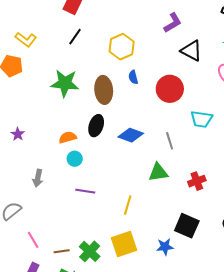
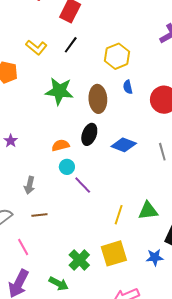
yellow L-shape: (26, 39) -> (36, 47), moved
green triangle: (158, 172) -> (148, 211), moved
purple line: (85, 191) -> (83, 185), moved, turned 36
brown line: (62, 251) -> (39, 215), moved

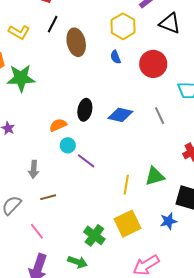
yellow hexagon: (117, 56) -> (123, 26), moved
green star: (59, 91) -> (21, 78), moved
brown ellipse: (98, 99) -> (76, 42), moved

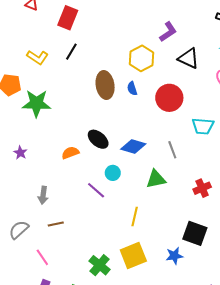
brown ellipse: (76, 42) -> (105, 85), moved
black ellipse: (85, 110) -> (98, 139), turned -65
cyan circle: (68, 145) -> (113, 173), moved
green triangle: (155, 176) -> (156, 179), moved

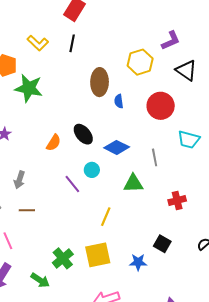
black line: (71, 52) -> (72, 43), turned -30
blue semicircle: (132, 89) -> (119, 101), moved
orange semicircle: (70, 153) -> (54, 143), turned 132
black square: (195, 233) -> (162, 244), size x0.7

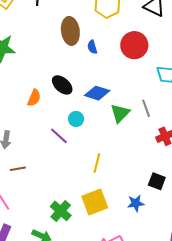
gray line: (155, 157) -> (146, 108), moved
green triangle: (133, 183) -> (120, 113), moved, turned -35

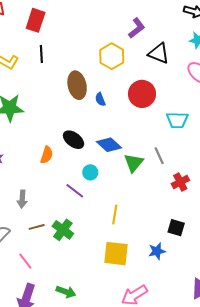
blue diamond: (97, 93) -> (109, 145), turned 30
yellow square: (95, 202) -> (116, 254), turned 32
green cross: (61, 211) -> (63, 230), moved

